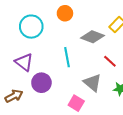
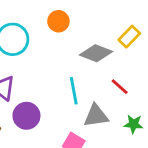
cyan line: (67, 57) -> (74, 91), moved
gray triangle: (93, 83) -> (96, 116), turned -48

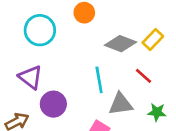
yellow rectangle: (129, 37) -> (153, 40), moved

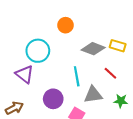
cyan circle: (40, 30) -> (38, 51), moved
yellow rectangle: (153, 40) -> (118, 46), turned 63
purple circle: (53, 104) -> (53, 99), moved

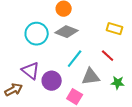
gray diamond: (93, 49) -> (67, 32), moved
purple triangle: (25, 74) -> (31, 71), moved
cyan line: (77, 76) -> (75, 59), turned 48

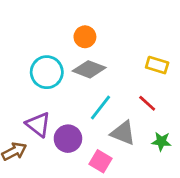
gray triangle: (91, 77) -> (123, 133), turned 30

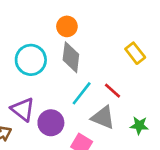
yellow rectangle: (157, 65) -> (135, 53), turned 35
gray diamond: (89, 69) -> (71, 57), turned 76
red line: (147, 103) -> (112, 91), moved

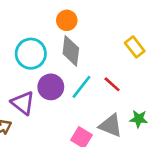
gray triangle: (103, 117) -> (111, 126), moved
purple circle: (51, 123) -> (51, 87), moved

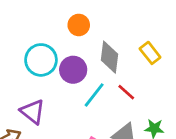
gray diamond: (71, 51) -> (109, 57), moved
purple circle: (51, 87) -> (73, 70), moved

